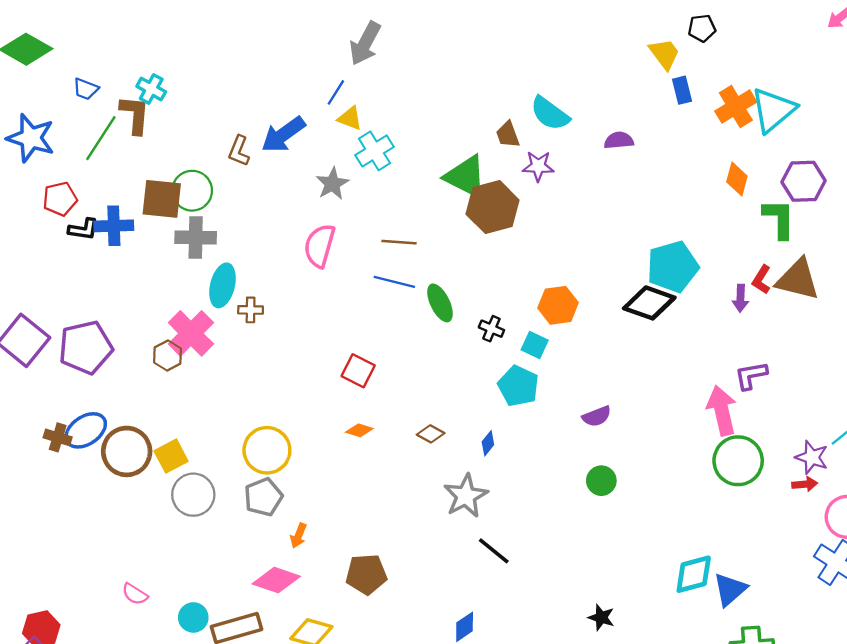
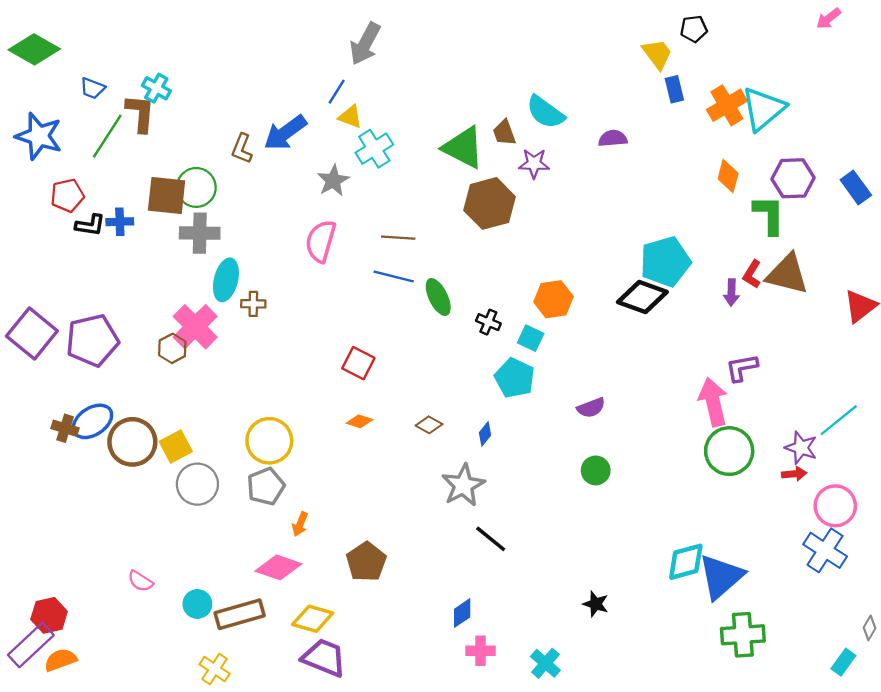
green triangle: (466, 177) -> (463, 148), moved
blue cross: (114, 226) -> (120, 222), size x0.7
brown pentagon: (366, 574) -> (366, 562), turned -30
blue triangle: (730, 589) -> (721, 577), size x1.4

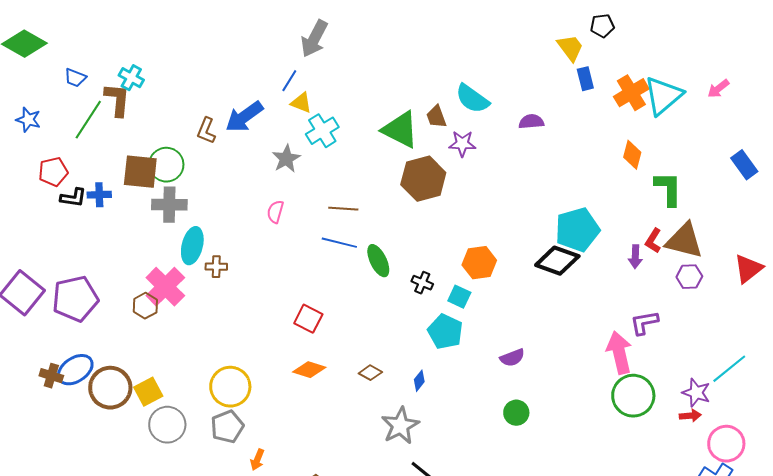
pink arrow: (828, 19) -> (718, 89), moved
blue star: (39, 136) -> (28, 120), size x0.6
purple hexagon: (793, 178) -> (689, 277), moved, size x0.7
pink semicircle: (321, 241) -> (275, 212), size x0.6
orange diamond: (359, 421) -> (309, 370), size x1.4

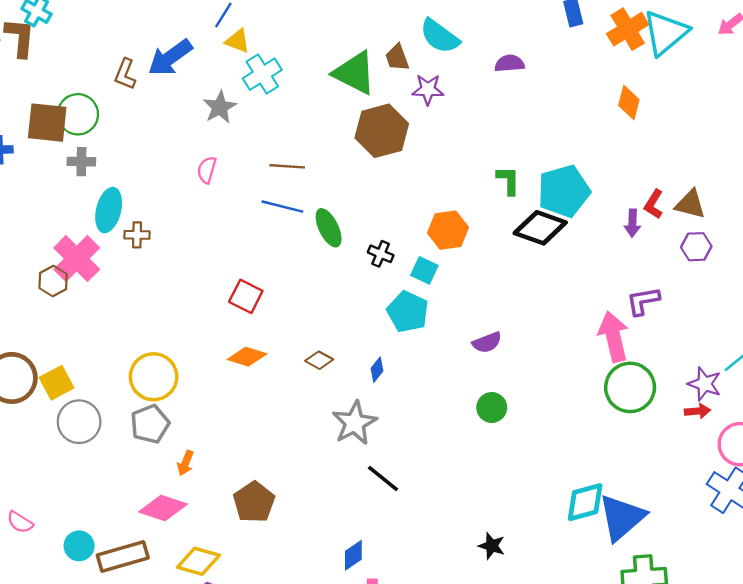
green L-shape: (668, 189) -> (508, 180), moved, size x0.7
gray cross: (169, 205) -> (81, 162), size x0.7
brown triangle: (684, 241) -> (690, 204), size x0.7

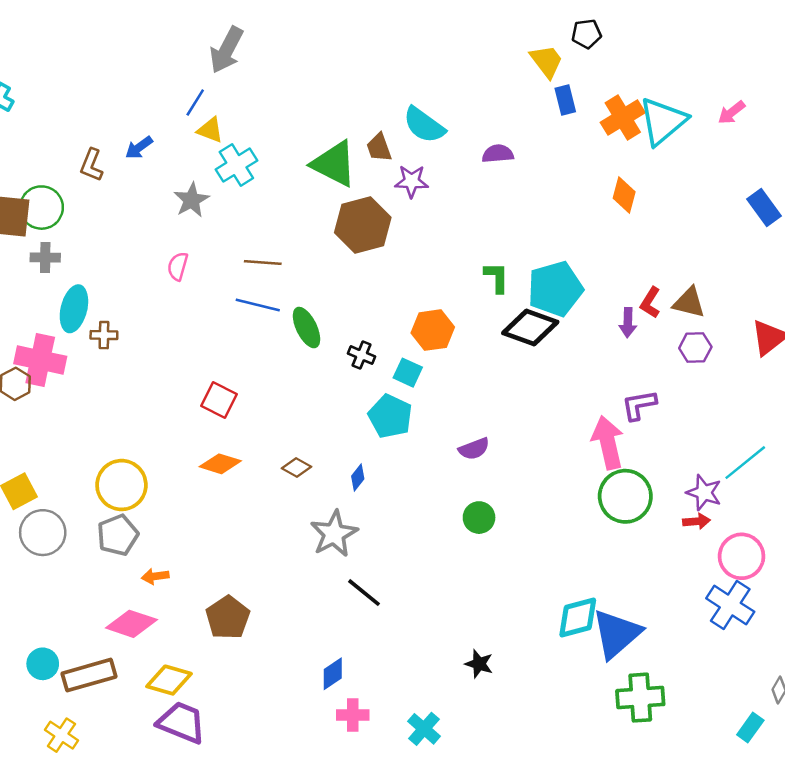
blue arrow: (170, 58) -> (139, 148), size x0.6
pink cross: (77, 259) -> (40, 360), turned -33
orange arrow: (185, 463) -> (155, 576), turned 60

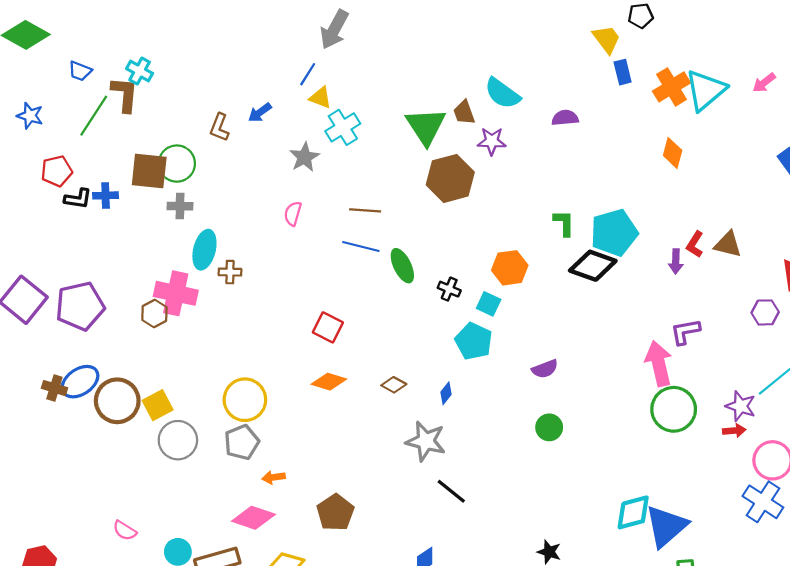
green triangle: (334, 164) -> (426, 126), turned 30
purple hexagon: (695, 348) -> (765, 312), moved
gray star: (334, 534) -> (426, 441), turned -30

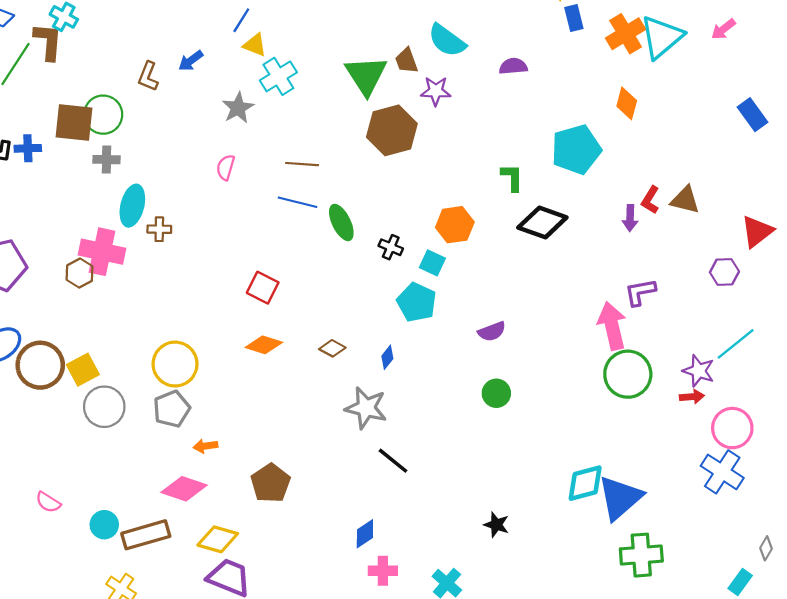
cyan pentagon: (614, 233) -> (576, 149), moved

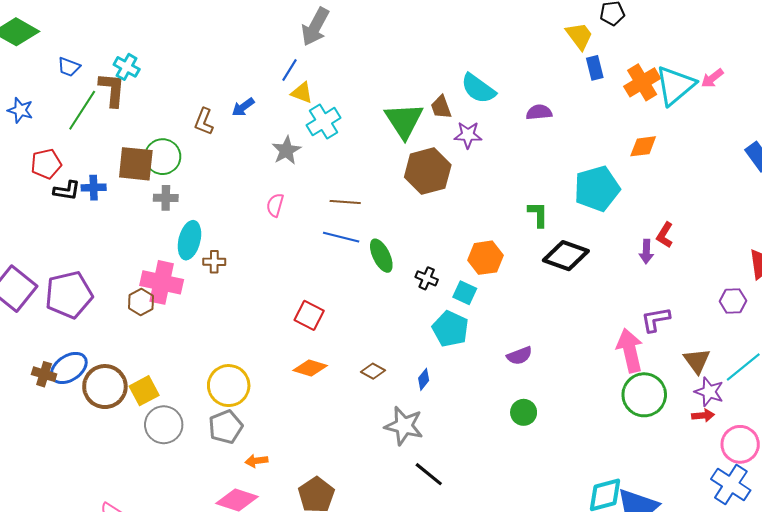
pink arrow: (723, 29) -> (712, 78), moved
orange diamond: (627, 103) -> (643, 146), turned 68
brown triangle: (685, 200) -> (697, 361), moved, turned 40

